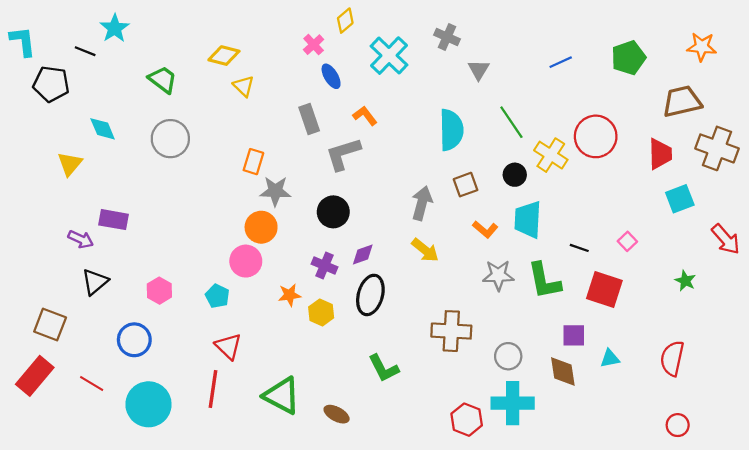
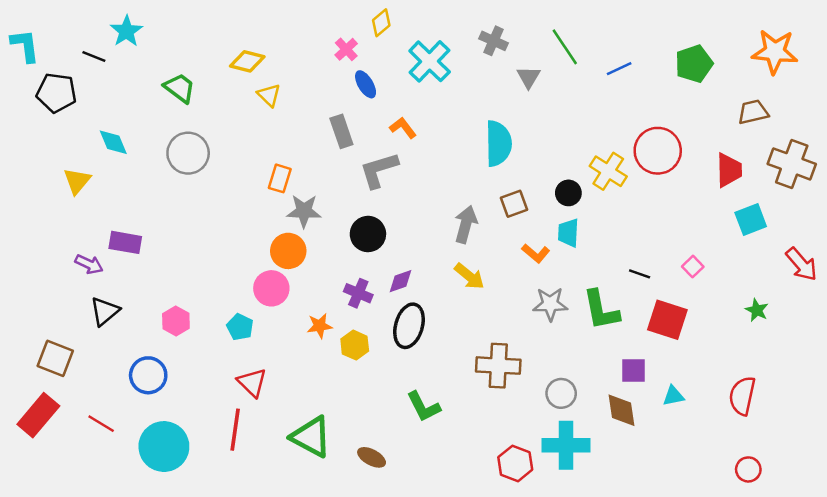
orange star: (702, 47) -> (775, 52), size x1.4
brown trapezoid: (682, 101) -> (753, 112), size x0.7
green line: (511, 122) -> (565, 47), moved
cyan trapezoid: (528, 220) -> (568, 233), moved, size x0.7

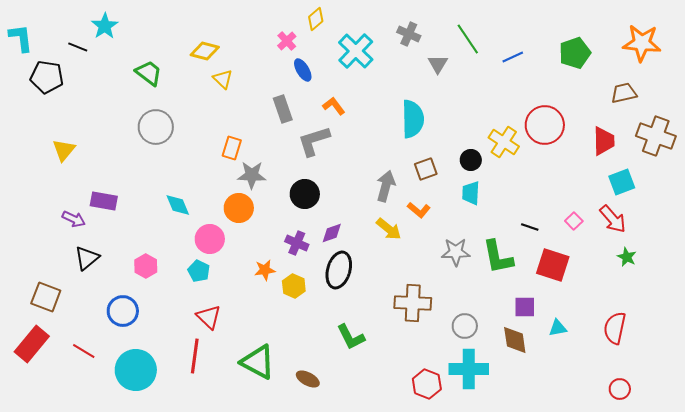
cyan diamond: (113, 142) -> (178, 205), moved
orange L-shape: (536, 253) -> (419, 210), moved
red arrow: (801, 264) -> (613, 219), moved
pink circle: (271, 288) -> (210, 239), moved

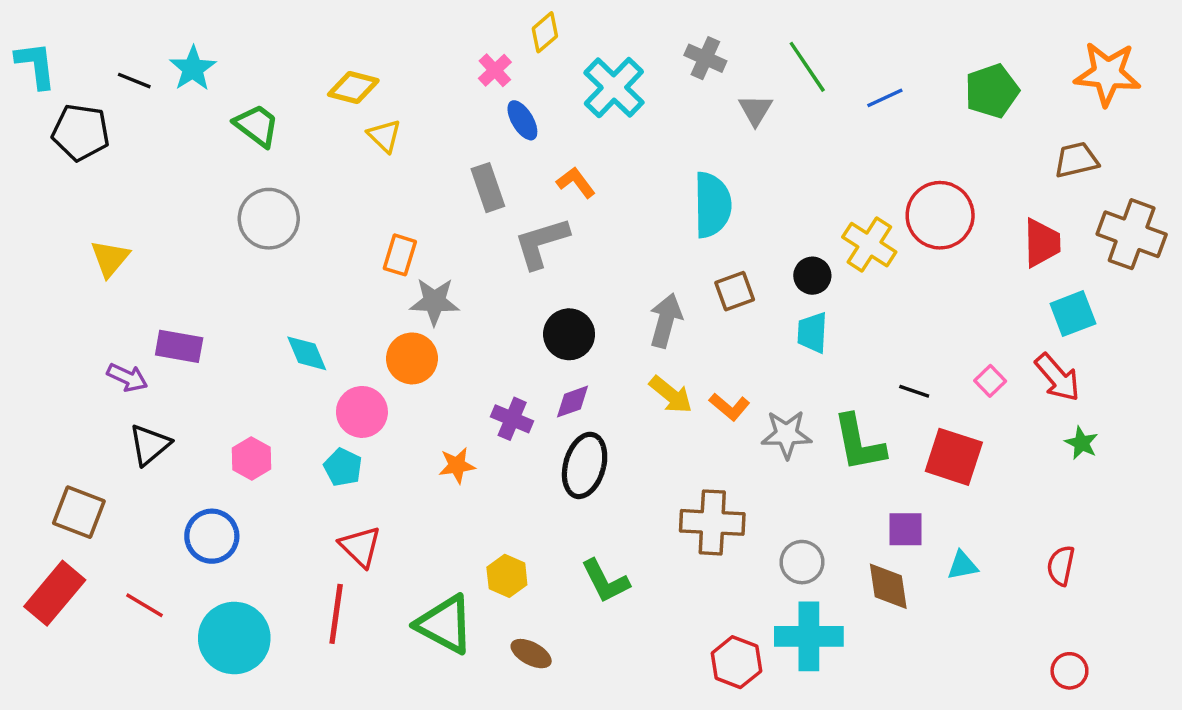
cyan star: (105, 26) -> (193, 69), moved
black circle: (305, 194) -> (569, 334), moved
orange L-shape: (419, 210) -> (730, 407), moved
yellow hexagon: (294, 286) -> (507, 576), moved
red semicircle: (615, 328) -> (1061, 566), size x0.7

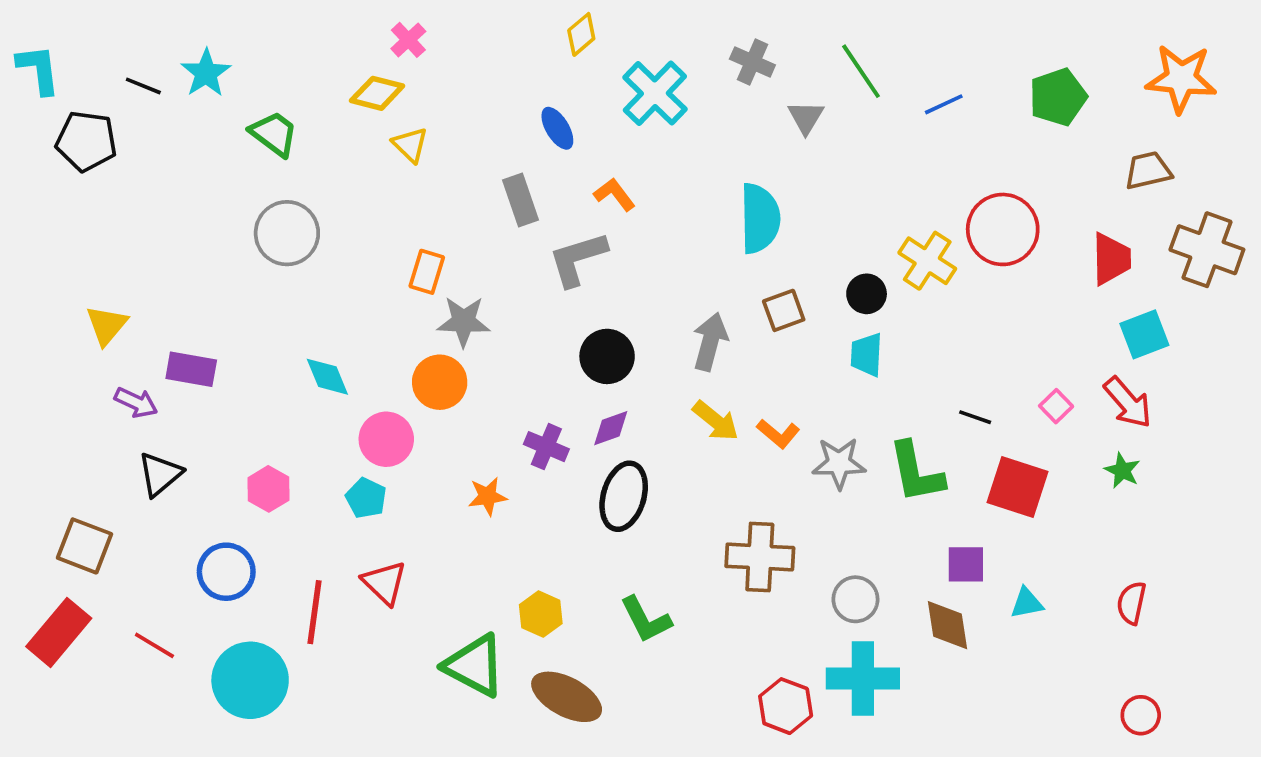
pink cross: (495, 70) -> (408, 40), moved
yellow triangle: (110, 258) -> (107, 325), moved
green star: (1082, 443) -> (1122, 471), moved
red line: (336, 614) -> (314, 612), moved
brown ellipse: (531, 654) -> (567, 697), size x1.6

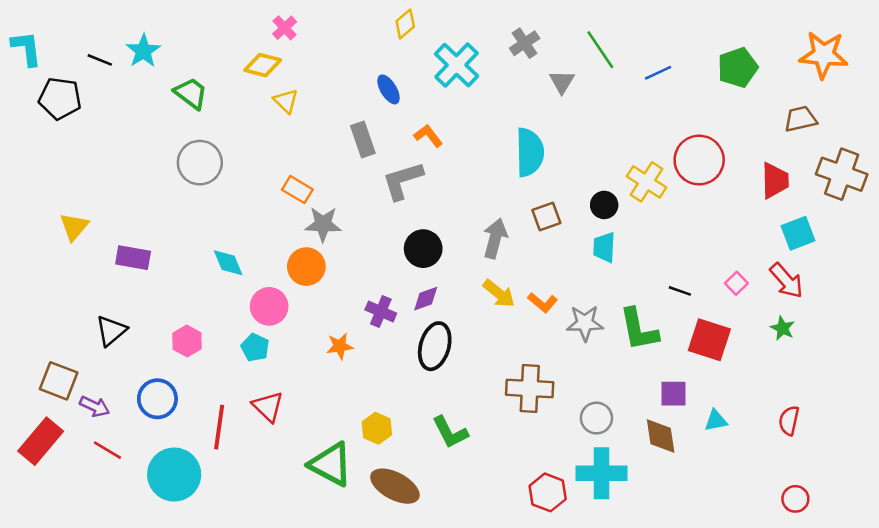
gray cross: (752, 62) -> (525, 43), turned 32
orange rectangle: (427, 272) -> (297, 190), turned -76
purple arrow: (136, 402) -> (95, 406), moved

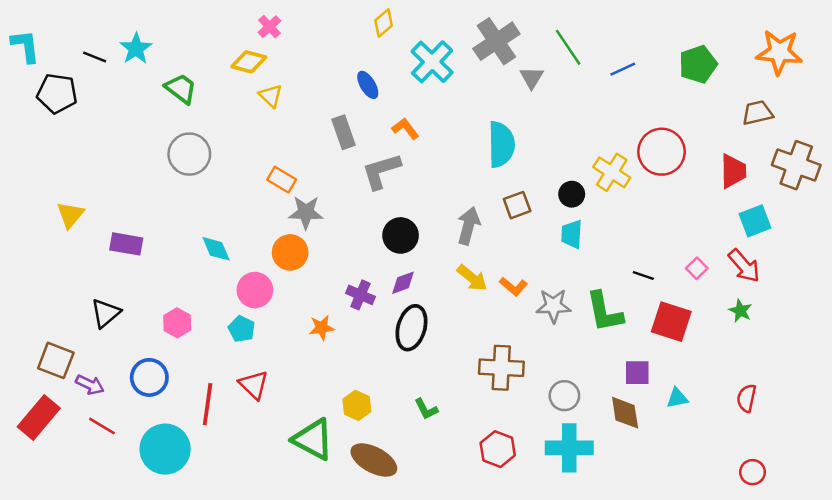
gray cross: (525, 43) -> (496, 41), size x1.6
green L-shape: (450, 432) -> (426, 409), size x0.7
red hexagon: (548, 492) -> (498, 449), moved

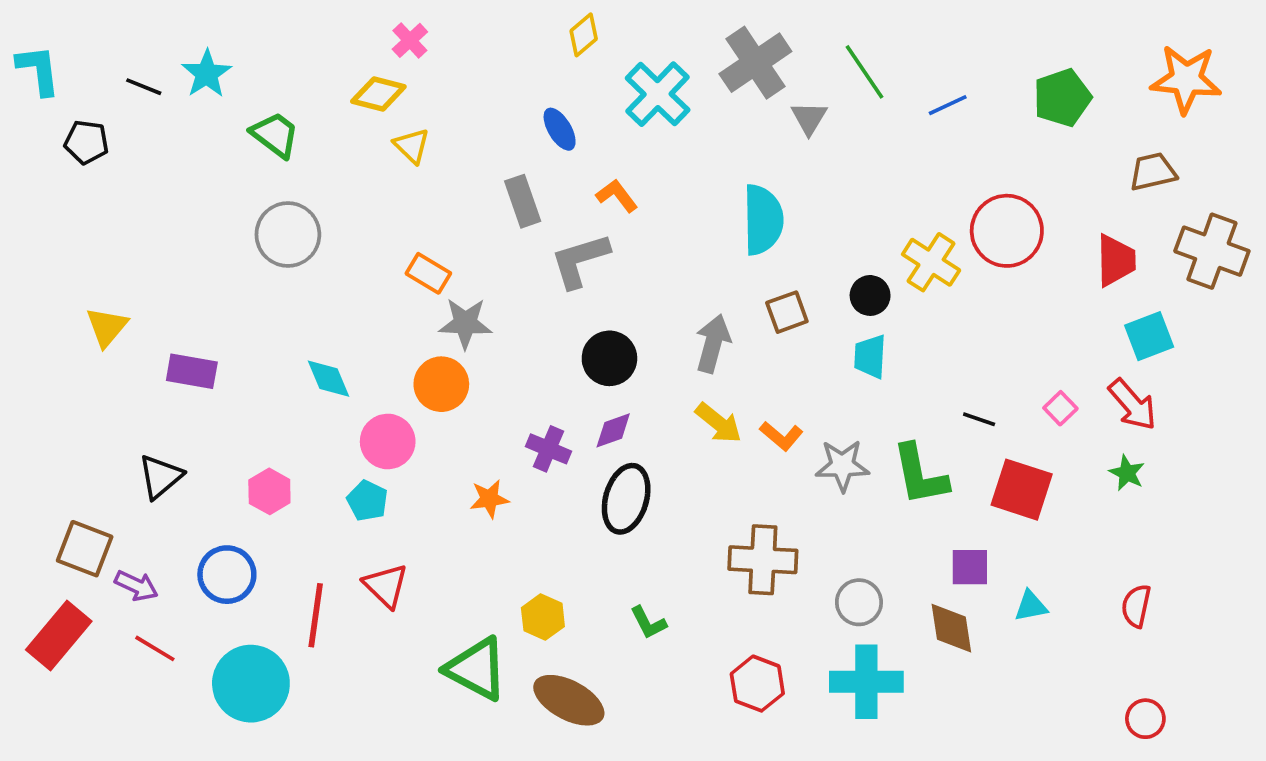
black pentagon: (57, 93) -> (86, 142), size x0.7

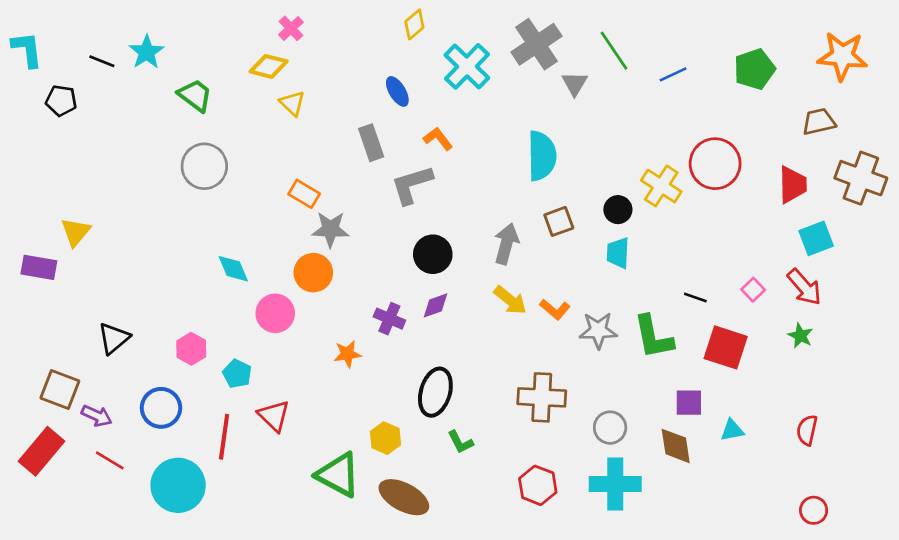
purple rectangle: (192, 371) -> (39, 267), moved
black ellipse: (626, 499) -> (435, 392), moved
cyan pentagon: (367, 501) -> (237, 374), moved

